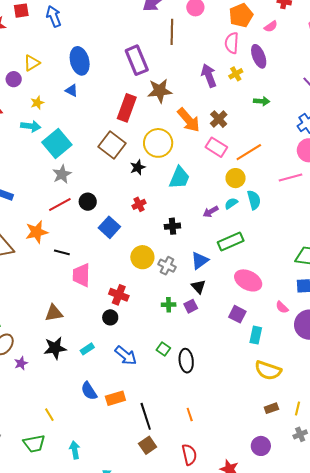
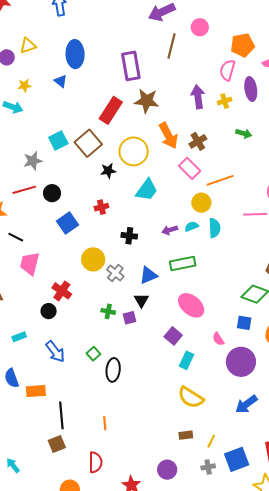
cyan square: (57, 144) -> (58, 141), moved, size x0.7

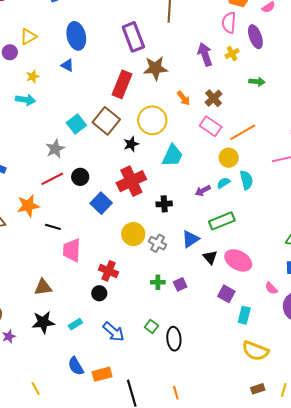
orange arrow: (168, 136) -> (184, 98), size x0.6
red cross: (101, 207) -> (131, 181), size x2.0
black triangle: (141, 300) -> (210, 257), moved

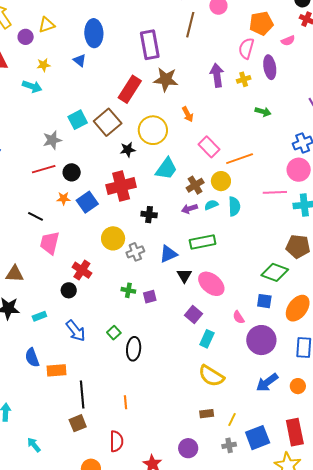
brown cross: (214, 98) -> (195, 185), moved
orange star: (28, 206) -> (64, 198), moved, size x0.6
gray cross: (158, 243) -> (135, 252), turned 30

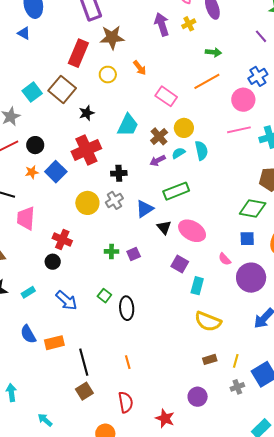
yellow circle: (153, 130) -> (108, 75), moved, size x0.6
orange line: (240, 159) -> (207, 81), moved
pink circle: (299, 170) -> (243, 100), moved
gray cross: (135, 252) -> (114, 200), moved

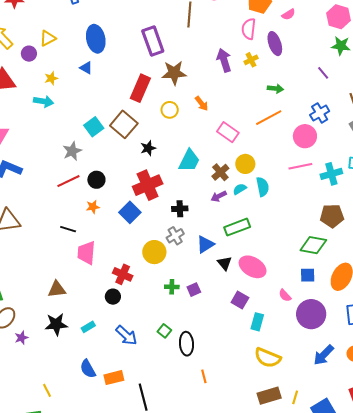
blue square: (56, 172) -> (130, 212), moved
yellow circle: (87, 203) -> (154, 252), moved
brown rectangle: (210, 359) -> (269, 396), size x1.6
orange line: (128, 362) -> (204, 376), moved

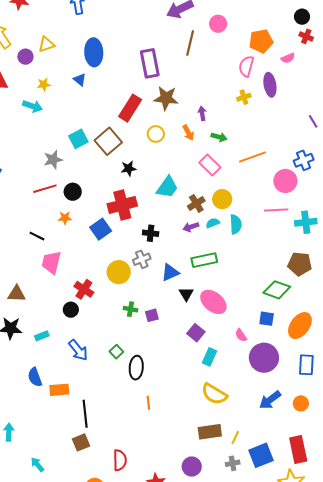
purple arrow: (224, 60) -> (202, 113), moved, size x0.6
green arrow: (275, 89) -> (219, 137), moved

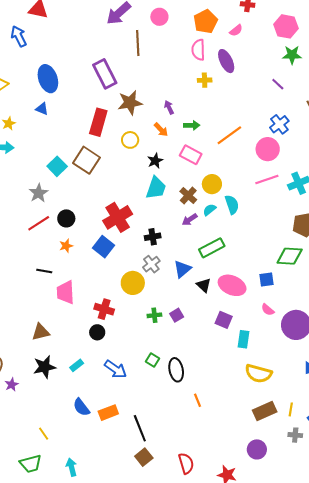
yellow cross: (244, 97) -> (205, 80), turned 32
black star: (129, 168) -> (155, 161), moved
blue square: (267, 319) -> (267, 280), moved
gray cross: (233, 463) -> (295, 435), turned 32

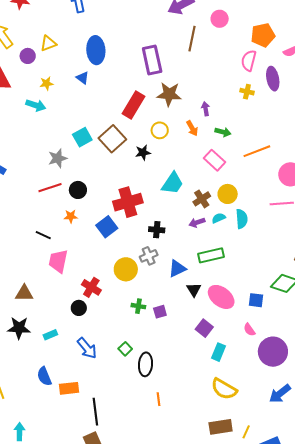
black star: (155, 161) -> (143, 153), moved

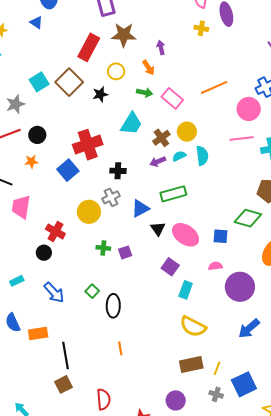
green arrow: (223, 132) -> (145, 92), moved
pink semicircle: (249, 330) -> (215, 266), turned 120
orange line: (158, 399) -> (120, 348), moved

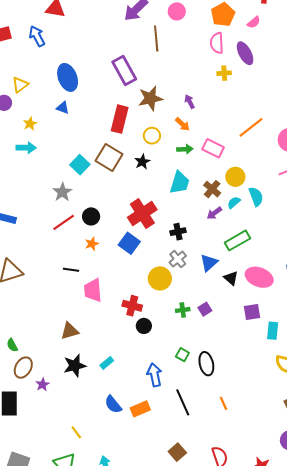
black circle: (44, 253) -> (144, 326), moved
purple square: (170, 267) -> (252, 312), turned -30
blue arrow: (54, 293) -> (155, 375), moved, turned -135
black line: (66, 355) -> (183, 402), moved

